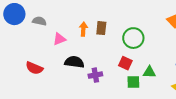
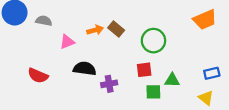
brown rectangle: (101, 28) -> (116, 29), turned -56
orange arrow: (83, 29) -> (95, 30), turned 72
red square: (125, 63) -> (144, 70), turned -32

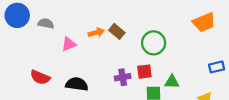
black semicircle: (85, 69) -> (77, 84), moved
blue rectangle: (212, 73) -> (217, 67), moved
purple cross: (109, 84) -> (123, 77), moved

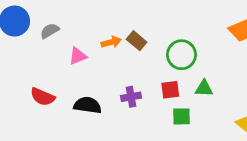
gray semicircle: (46, 23) -> (50, 31), turned -42
purple cross: (123, 77) -> (131, 97), moved
green triangle: (172, 82) -> (204, 88), moved

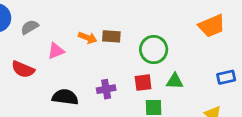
brown rectangle: (137, 41) -> (111, 36), turned -36
orange arrow: (111, 42) -> (88, 38), turned 36
red semicircle: (43, 97) -> (23, 69), moved

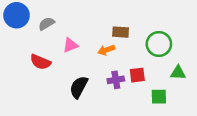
orange arrow: (88, 38) -> (106, 50), moved, turned 140
red square: (143, 83) -> (137, 75), moved
black semicircle: (65, 97) -> (79, 87), turned -70

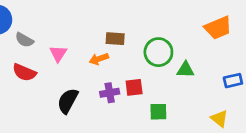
gray semicircle: (46, 24) -> (24, 40), moved, turned -119
pink triangle: (70, 45) -> (58, 53), turned -35
green triangle: (178, 73) -> (186, 70), moved

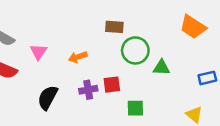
orange trapezoid: (218, 28) -> (193, 27), turned 56
brown rectangle: (115, 39) -> (114, 27), moved

